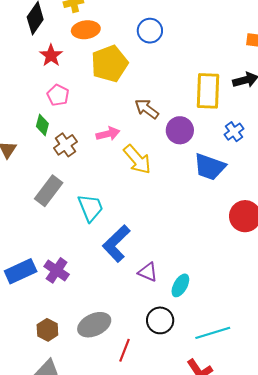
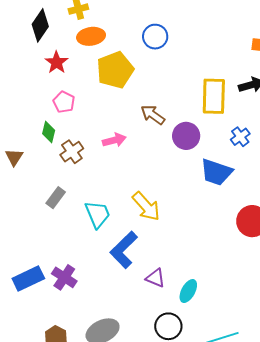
yellow arrow: (137, 159) -> (146, 206), moved
gray rectangle: (49, 191) -> (56, 198), size x0.7

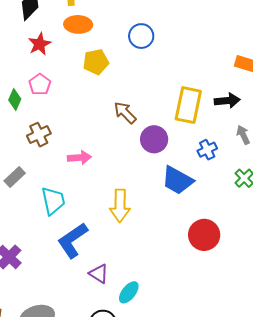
yellow pentagon: (115, 70) -> (96, 62), size x0.7
green diamond: (49, 132) -> (15, 100), moved
pink arrow: (114, 140) -> (79, 158), moved
yellow arrow: (146, 206) -> (120, 206), moved, turned 32

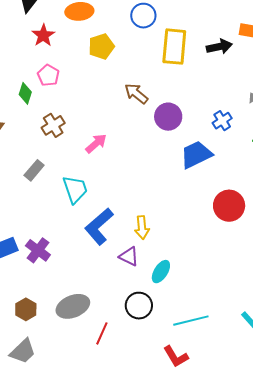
black arrow: (227, 101) -> (219, 47), moved
yellow rectangle: (188, 105) -> (174, 47), moved
pink arrow: (79, 158) -> (96, 143), turned -30
blue trapezoid: (177, 180) -> (196, 155), turned 132
yellow arrow: (120, 206) -> (142, 228), moved, size x0.7

